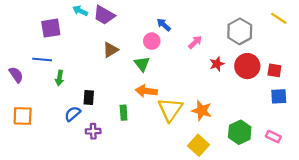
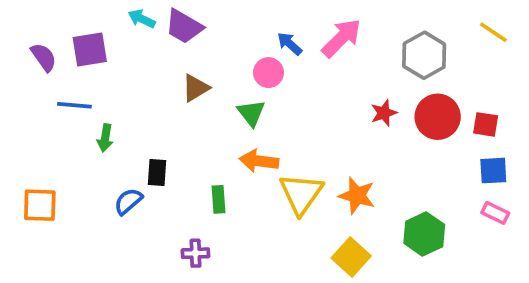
pink arrow: (195, 42) -> (342, 38), moved, size x1.6
purple semicircle: (16, 75) -> (44, 57), moved
purple cross: (93, 131) -> (195, 253), moved
pink rectangle: (273, 137) -> (495, 213), moved

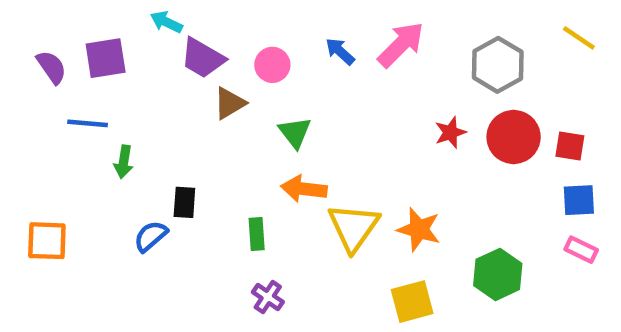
purple trapezoid: (184, 26) -> (202, 58), moved
pink circle: (268, 73) -> (272, 65), moved
purple cross: (195, 253) -> (268, 297), moved, turned 36
yellow square: (351, 257) -> (412, 302), turned 33

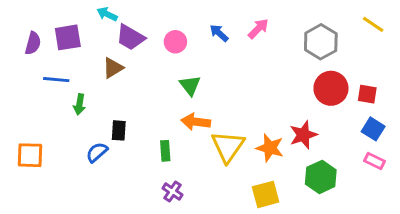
pink arrow: (401, 45) -> (258, 29), size x0.7
purple semicircle: (51, 67) -> (33, 43), turned 50
brown triangle: (230, 103) -> (113, 68), moved
red star: (450, 132) -> (303, 135), moved, size x1.4
blue square: (579, 200) -> (373, 129), turned 35

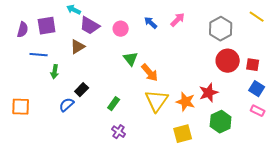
orange arrow: (196, 122) -> (150, 73), moved, turned -138
black rectangle: (119, 130) -> (82, 90), turned 40
green rectangle: (165, 151) -> (114, 104), turned 40

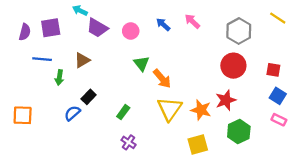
pink arrow: (178, 20) -> (192, 21), turned -91
brown triangle: (78, 47) -> (82, 60), moved
red circle: (228, 61) -> (233, 66), moved

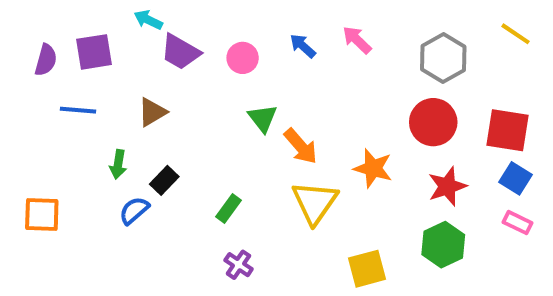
red square: (273, 70) -> (507, 130), size x1.6
green arrow: (59, 77) -> (118, 164), moved
red star: (226, 100) -> (447, 186), moved
orange star: (201, 110) -> (373, 168), moved

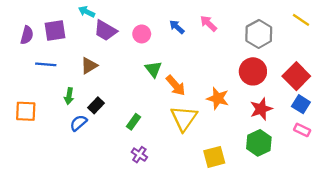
red square: (507, 130) -> (296, 76), turned 36
orange square: (42, 214) -> (26, 111), moved

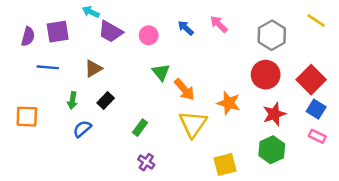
black rectangle: (96, 105) -> (106, 101), moved

